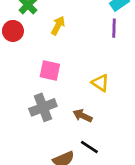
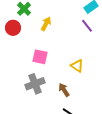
purple line: (114, 28) -> (87, 26), turned -40
brown arrow: (83, 116) -> (64, 90), turned 32

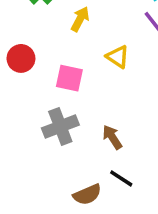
red circle: (13, 28) -> (21, 58), moved
yellow triangle: (77, 66) -> (118, 57), moved

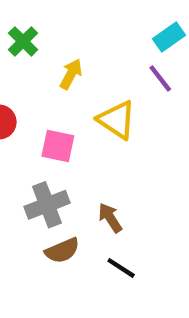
yellow triangle: (118, 57) -> (117, 120), size x1.4
brown semicircle: (87, 195) -> (62, 251), moved

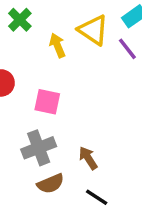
yellow arrow: (71, 74) -> (57, 45), turned -50
yellow triangle: (117, 120) -> (93, 30), moved

